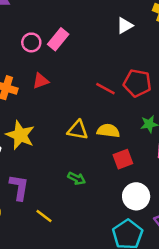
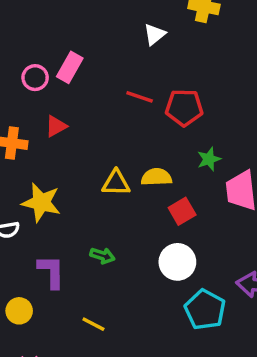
red line: (105, 89) -> (140, 97), moved
green arrow: (77, 178) -> (102, 256), moved
white circle: (136, 196) -> (177, 262), moved
yellow line: (44, 216) -> (93, 324), moved

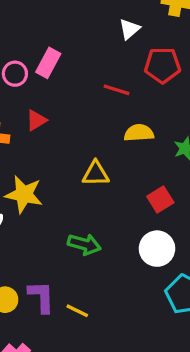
red pentagon: (184, 108) -> (162, 65), moved
yellow semicircle: (156, 177) -> (139, 133), moved
green arrow: (102, 256) -> (84, 244), size x1.4
purple L-shape: (51, 272) -> (41, 297), moved

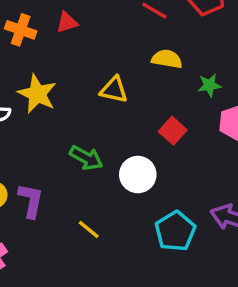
red square: (160, 199) -> (173, 131), turned -30
white circle: (157, 249) -> (138, 175), moved
yellow line: (77, 311) -> (89, 229), moved

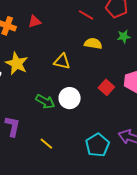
green star: (209, 85) -> (124, 37), moved
red square: (173, 131) -> (106, 87), moved
white circle: (138, 175) -> (70, 98), moved

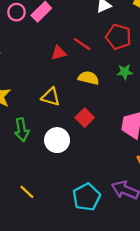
red triangle: (35, 22) -> (59, 53), moved
red square: (106, 87) -> (85, 118), moved
green arrow: (45, 101) -> (22, 130), moved, turned 48

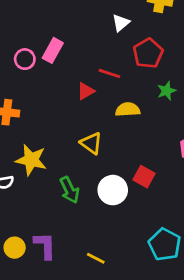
red pentagon: (119, 37) -> (148, 53), turned -30
yellow triangle: (51, 97) -> (91, 143), turned 36
red square: (85, 118) -> (144, 177), moved

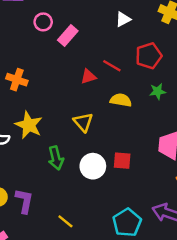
white triangle: (121, 23) -> (123, 19), moved
pink circle: (25, 59) -> (43, 22), moved
red square: (144, 177) -> (122, 161), turned -36

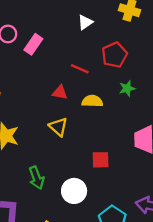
red triangle: (88, 77) -> (60, 92), moved, turned 35
green arrow: (56, 158) -> (37, 178), moved
white circle: (93, 166) -> (74, 191), moved

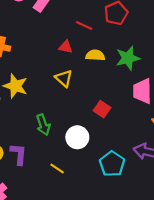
green star: (127, 88) -> (128, 58), moved, size x1.6
red square: (101, 160) -> (102, 109), turned 35

